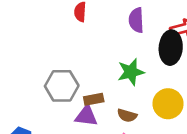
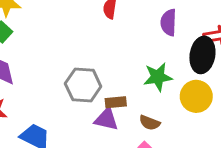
yellow circle: (168, 104) -> (196, 96), moved

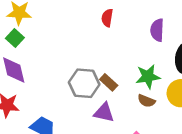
brown rectangle: (116, 102) -> (109, 82), moved, turned 48
brown semicircle: (150, 123) -> (146, 101), moved

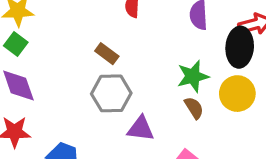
brown rectangle: (109, 82) -> (107, 54), moved
brown semicircle: (146, 101) -> (194, 108), turned -138

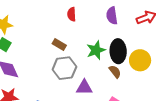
black ellipse: (240, 47) -> (118, 51), moved
green star: (193, 76) -> (96, 50), moved

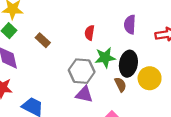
red semicircle: (72, 14) -> (90, 33), moved
brown rectangle: (59, 45) -> (43, 40), moved
gray hexagon: (64, 68) -> (82, 71), moved

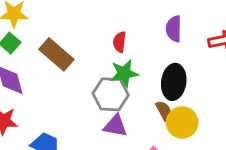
brown rectangle: (43, 40) -> (56, 54), size x1.6
green star: (105, 58) -> (124, 73), moved
yellow circle: (150, 78) -> (182, 123), moved

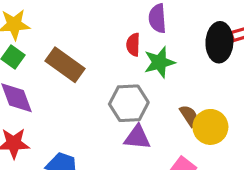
purple semicircle: (174, 29) -> (157, 18), moved
green star: (124, 73) -> (159, 62), moved
black ellipse: (174, 82) -> (219, 42), moved

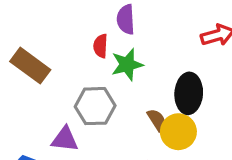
black ellipse: (219, 42) -> (189, 93), moved
purple triangle: (137, 137) -> (65, 139), moved

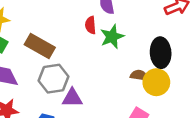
gray hexagon: (95, 106) -> (54, 79), moved
brown semicircle: (157, 120) -> (139, 75), turned -42

